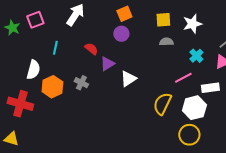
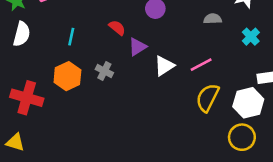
cyan line: (55, 48) -> (71, 37), moved
white semicircle: (33, 70) -> (22, 34), moved
pink line: (183, 78) -> (201, 65), moved

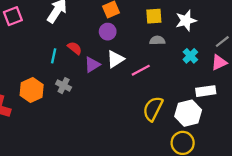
cyan line: (71, 37) -> (54, 56), moved
pink line: (201, 65) -> (141, 70), moved
white triangle: (164, 66) -> (115, 59), moved

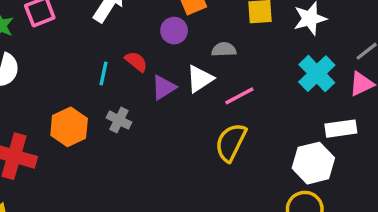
purple circle: (108, 32) -> (174, 31), moved
gray semicircle: (157, 40) -> (224, 49), moved
cyan cross: (190, 56) -> (317, 74), size x1.5
yellow semicircle: (153, 109) -> (231, 142), moved

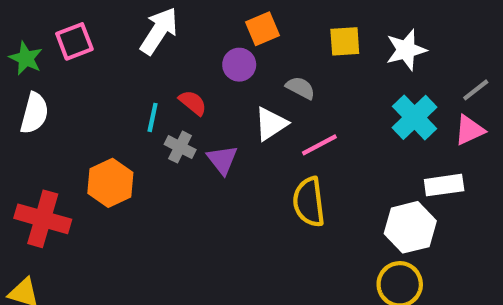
gray semicircle: (224, 49) -> (300, 88), turned 30
purple triangle: (164, 87) -> (222, 160), moved, turned -36
gray cross: (119, 120) -> (180, 147), moved
yellow semicircle: (231, 142) -> (309, 202), turned -33

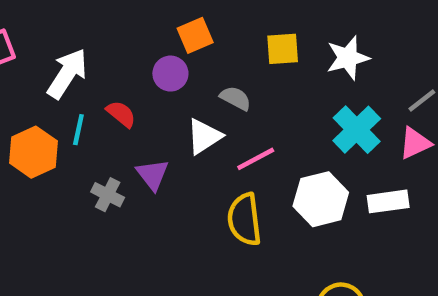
white arrow: (159, 31) -> (67, 74), moved
gray cross: (180, 147) -> (108, 195), moved
orange hexagon: (110, 183) -> (34, 152), moved
white hexagon: (410, 227) -> (321, 199), moved

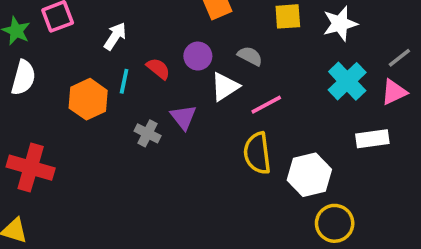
white arrow: (67, 74) -> (115, 36), size x0.7
purple circle: (170, 74) -> (198, 56), moved
white hexagon: (321, 199) -> (309, 175), moved

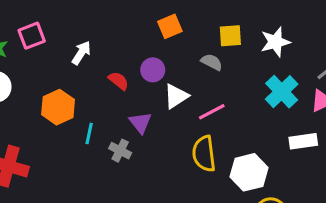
gray semicircle: (250, 56) -> (212, 62), moved
cyan line: (124, 81) -> (89, 134), moved
gray cross: (148, 133) -> (120, 151), moved

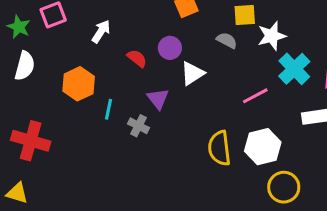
white star: (275, 42) -> (272, 36), moved
pink line: (212, 112) -> (255, 96), moved
yellow semicircle: (204, 154) -> (219, 148), moved

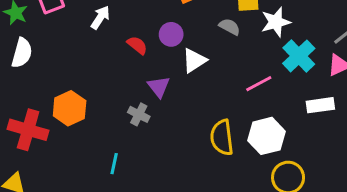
orange hexagon: (79, 84) -> (70, 108), moved
cyan line: (109, 109) -> (114, 164), moved

